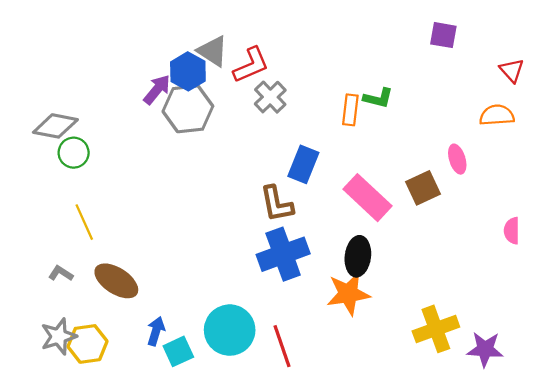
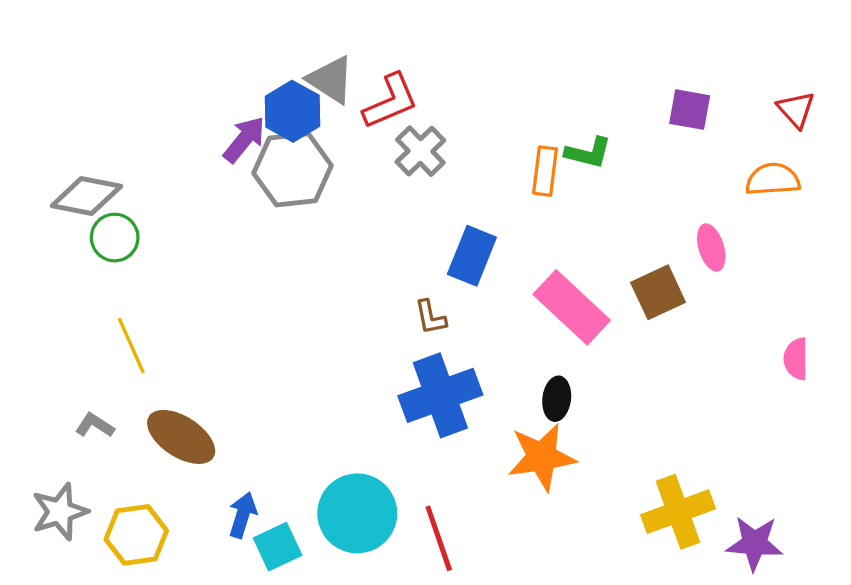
purple square: (443, 35) -> (690, 110), moved
brown L-shape: (277, 204) -> (430, 317), size x0.6
black ellipse: (358, 256) -> (557, 399), size x0.7
gray star: (59, 336) -> (60, 512), moved

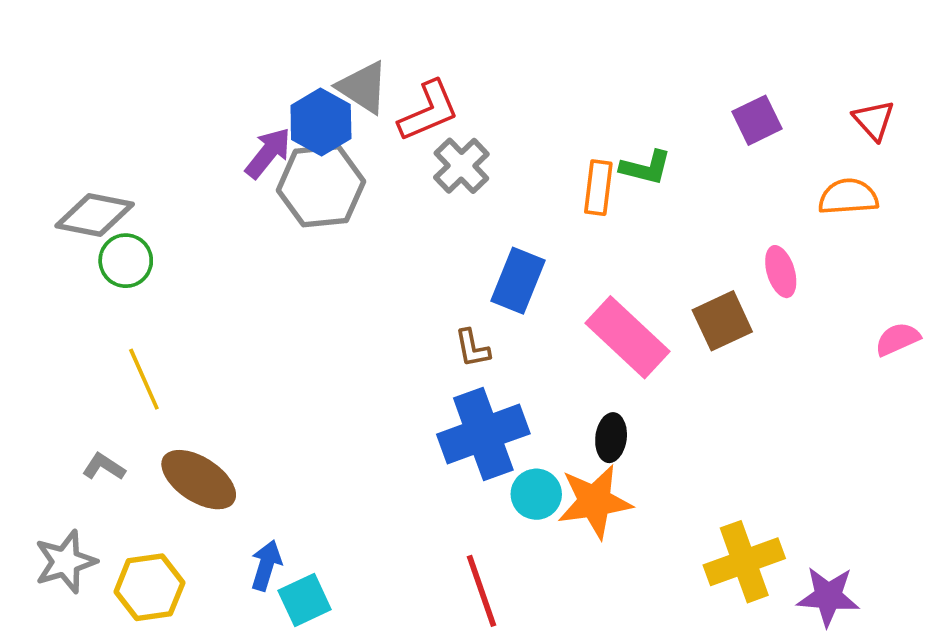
purple square: (690, 110) -> (757, 120), turned -36
pink semicircle: (796, 359) -> (898, 339), moved, turned 66
cyan circle: (357, 513) -> (536, 494), moved, size x0.6

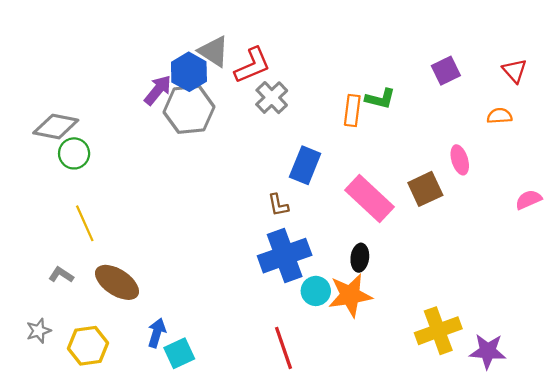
orange semicircle: (848, 197) -> (499, 116), size x0.7
gray star: (65, 562) -> (39, 331), size x0.7

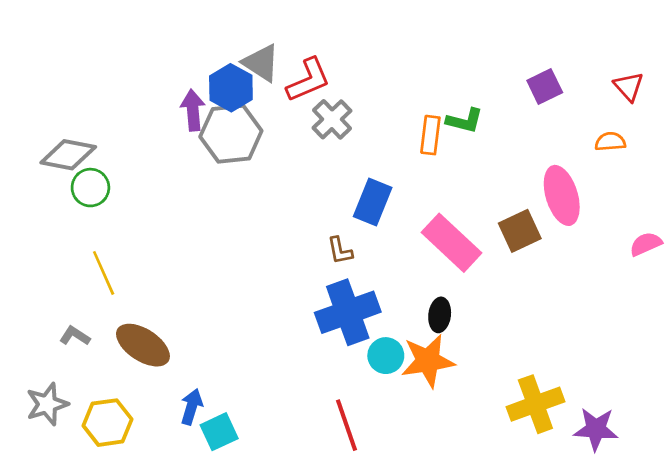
purple arrow: (158, 90) -> (193, 110), turned -44
pink ellipse: (460, 160) -> (562, 195), size x1.6
gray star: (39, 331) -> (47, 404), size x1.4

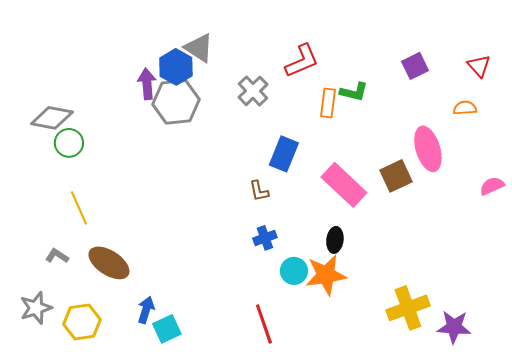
red L-shape: (308, 80) -> (302, 61), moved
blue cross: (348, 312) -> (265, 238), size x0.5

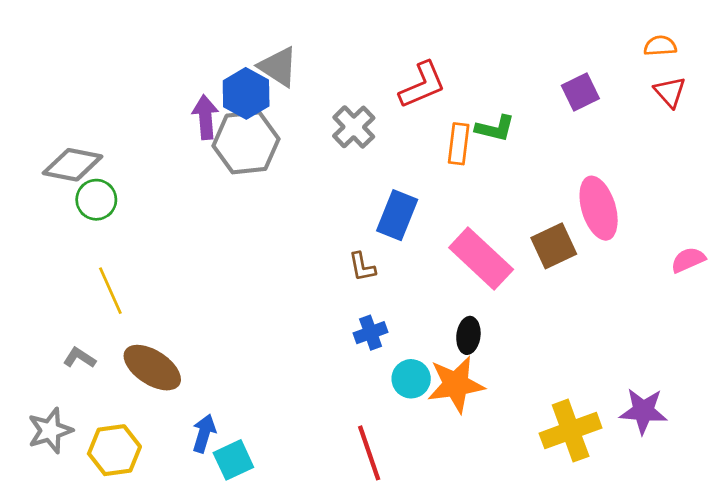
orange semicircle: (465, 108) -> (660, 46), moved
purple star: (454, 327) -> (643, 411), moved

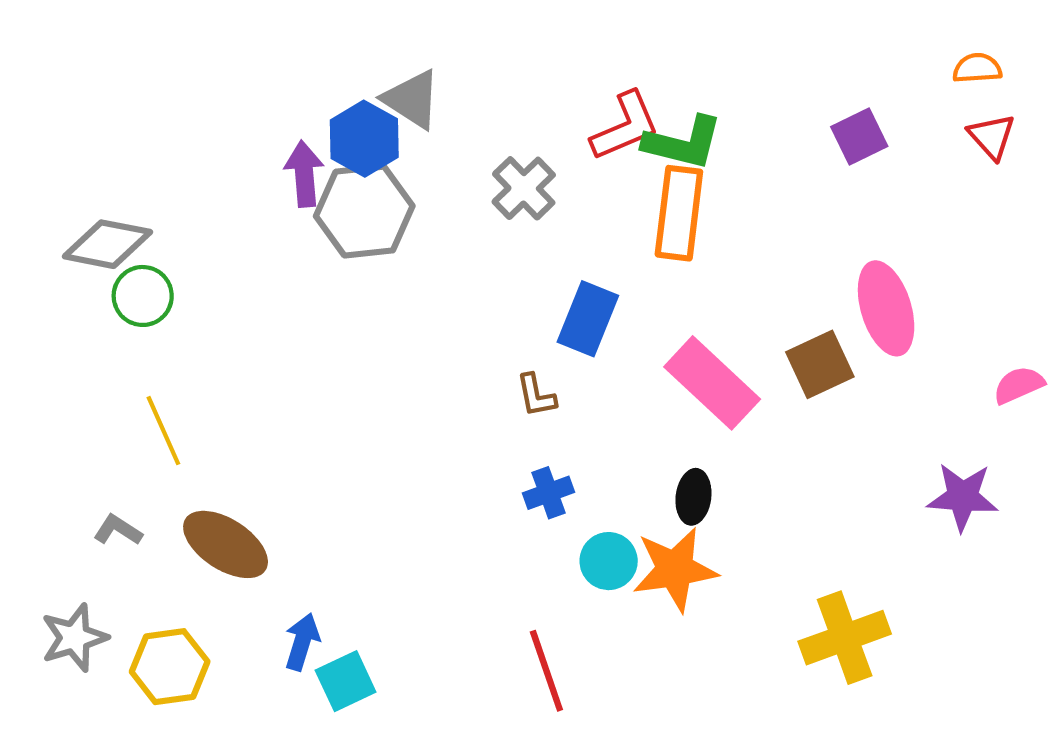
green L-shape: (495, 128) -> (683, 143), moved, size x1.4
orange rectangle: (459, 144) -> (679, 213), size x1.5
purple star: (643, 411) -> (963, 497), moved

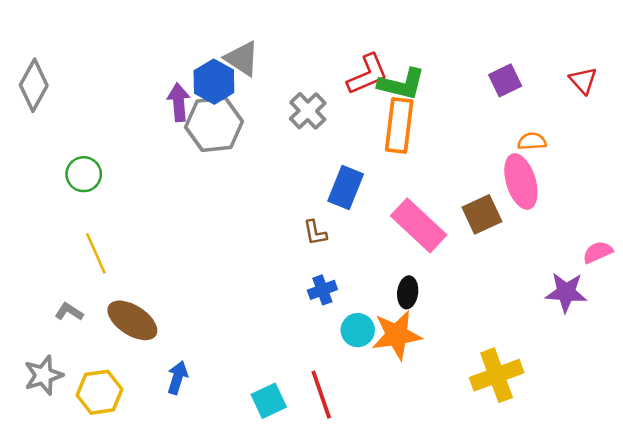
orange semicircle: (977, 68) -> (532, 141), moved
gray diamond: (107, 244) -> (34, 85), moved, turned -72
pink semicircle: (1019, 385) -> (598, 252), moved
cyan square: (346, 681) -> (269, 401), moved

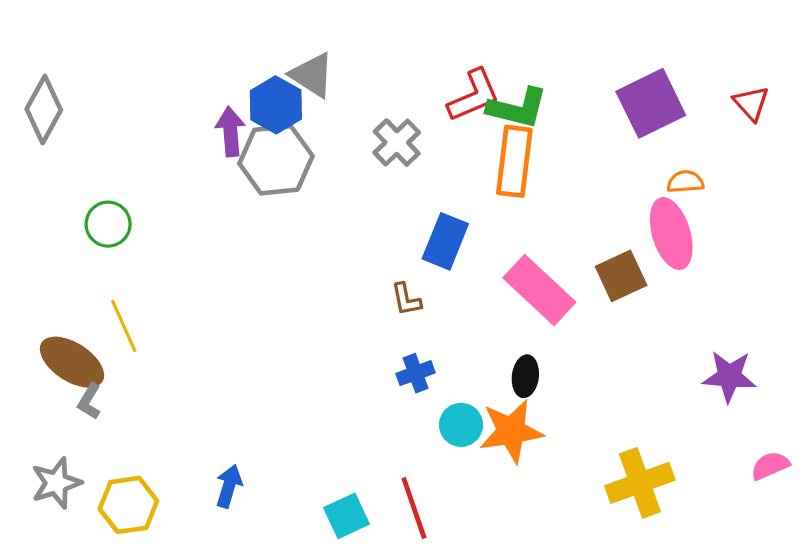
purple square: (505, 80) -> (651, 103), size x1.6
pink semicircle: (598, 252) -> (770, 466), moved
gray L-shape: (69, 312) -> (89, 401), turned -92
brown ellipse: (132, 320) -> (72, 362), moved

